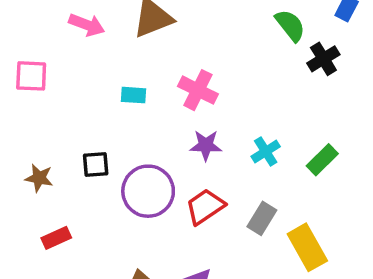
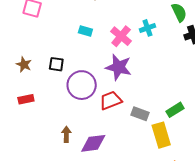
purple star: (206, 145) -> (119, 67), size x1.5
cyan cross: (266, 152) -> (148, 28), moved
green rectangle: (322, 160) -> (175, 110), moved
gray rectangle: (262, 218) -> (140, 114), turned 66

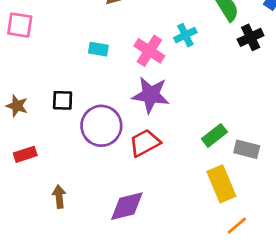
green rectangle: (175, 110) -> (214, 135), moved
gray rectangle: (140, 114) -> (247, 149), moved
brown arrow: (66, 134) -> (59, 197), moved

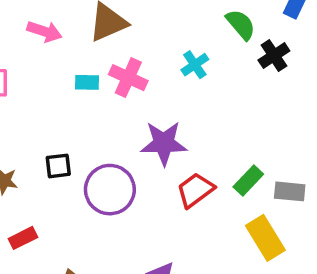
cyan rectangle: (98, 49) -> (87, 82), moved
pink cross: (149, 51) -> (128, 78), moved
red trapezoid: (145, 143) -> (195, 190), moved

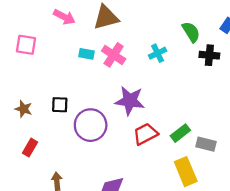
black cross: (274, 55) -> (209, 55), turned 30
red rectangle: (23, 238) -> (30, 148), turned -42

